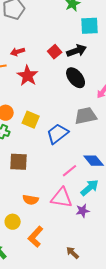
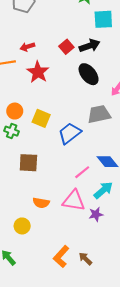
orange L-shape: (36, 237) -> (61, 257), moved

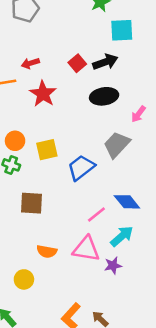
black ellipse: (89, 74) -> (104, 96), turned -60
gray trapezoid: (99, 114) -> (117, 145), turned -35
yellow square: (41, 118) -> (47, 150), turned -36

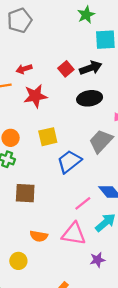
red star: (43, 94) -> (35, 96), turned 30
yellow square: (47, 150) -> (48, 137), moved
purple star: (113, 265) -> (97, 260), moved

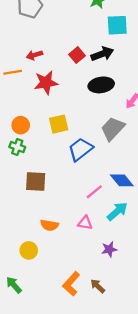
pink triangle: (74, 234) -> (85, 223), size x0.6

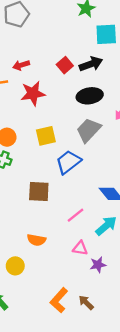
gray trapezoid: (113, 129) -> (88, 130), moved
brown square: (36, 181) -> (39, 191), moved
pink line: (94, 192) -> (75, 215), moved
pink triangle: (85, 223) -> (80, 248), moved

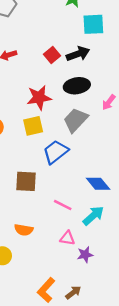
red star: (33, 93) -> (39, 98), moved
pink line: (75, 215) -> (63, 205), turned 66
brown arrow: (86, 303) -> (73, 292), turned 98

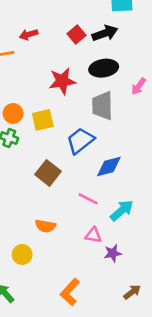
gray trapezoid: (76, 120) -> (102, 106), turned -44
yellow square: (33, 126) -> (43, 120), moved
brown square: (26, 181) -> (48, 173), turned 35
blue diamond: (98, 184) -> (109, 166), moved, turned -65
brown arrow: (73, 292) -> (132, 292), moved

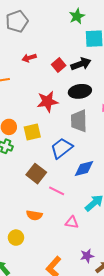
red arrow: (29, 34) -> (29, 58), moved
pink line: (88, 199) -> (57, 191), moved
purple star: (113, 253) -> (87, 256), moved

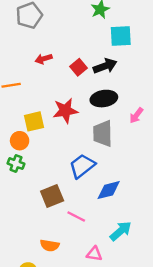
yellow square: (32, 132) -> (34, 121), moved
brown square: (36, 174) -> (52, 196), turned 30

